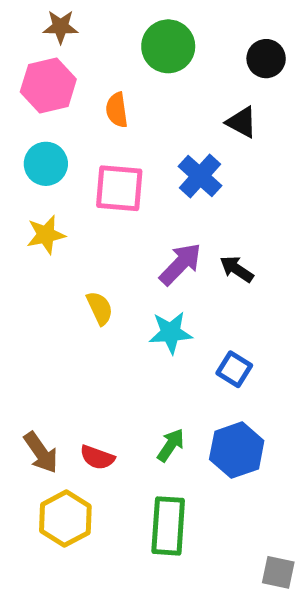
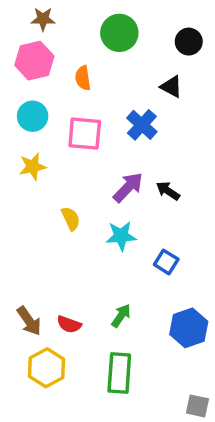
blue hexagon: (237, 450) -> (189, 328), moved

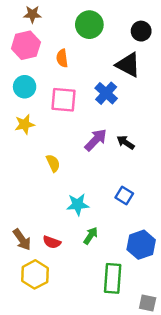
black triangle: (171, 87) -> (128, 65), size x1.5
cyan star: (121, 236) -> (78, 205), moved
green rectangle: (119, 373) -> (113, 278), moved

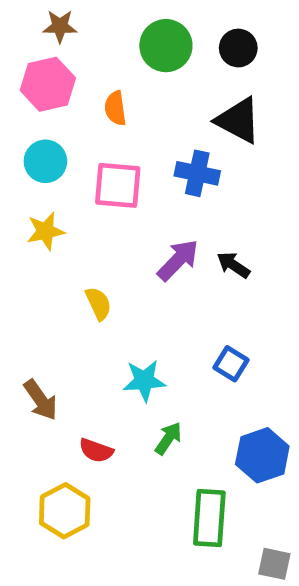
black circle: (141, 31) -> (238, 48), moved
blue cross: (106, 93) -> (197, 173), turned -30
brown arrow: (22, 240) -> (41, 400), moved

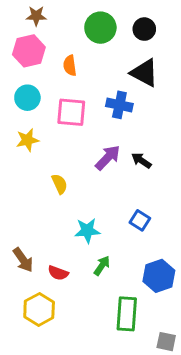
brown arrow: (41, 400) -> (23, 260), moved

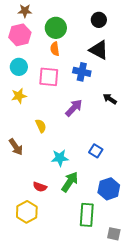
green circle: (100, 28) -> (56, 28), moved
orange semicircle: (70, 66) -> (55, 49), moved
black arrow: (141, 160) -> (110, 99), moved
brown arrow: (23, 260) -> (16, 147), moved
green arrow: (102, 266) -> (70, 182), size x1.5

